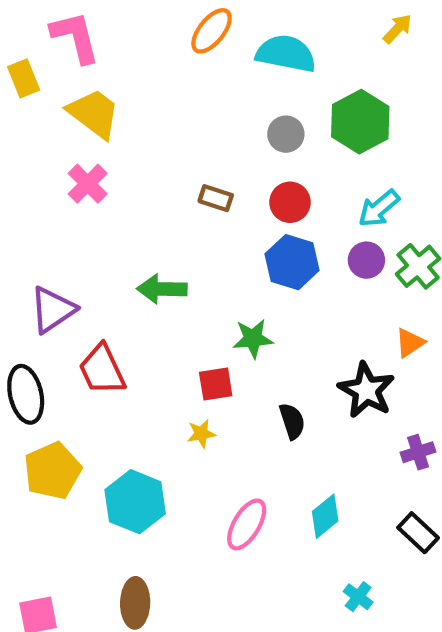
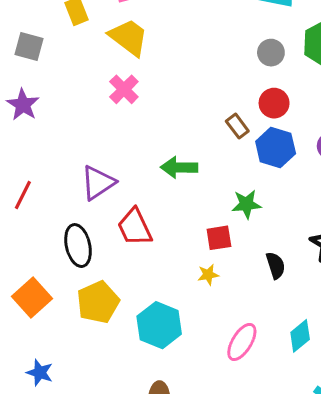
brown rectangle: (216, 198) -> (237, 126), moved, turned 35

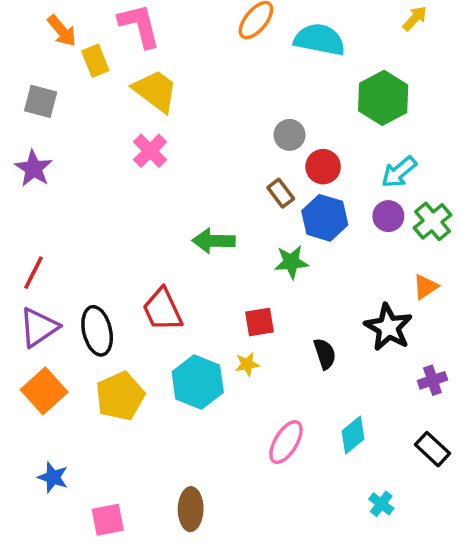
gray circle: (271, 53) -> (290, 135), moved
purple triangle: (98, 183) -> (39, 327), moved
green star: (246, 204) -> (291, 262), moved
cyan hexagon: (159, 325) -> (198, 382), moved

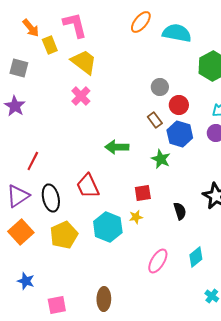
green star: (291, 262) -> (161, 159), turned 30
red line: (34, 273) -> (33, 161), moved

